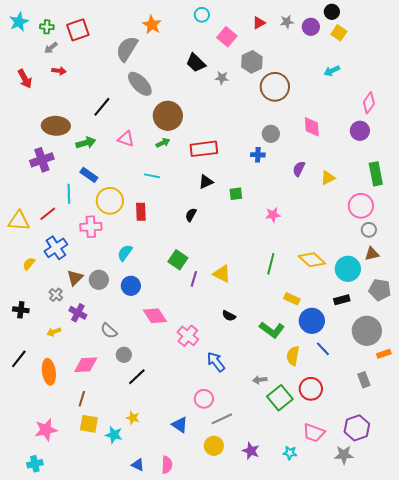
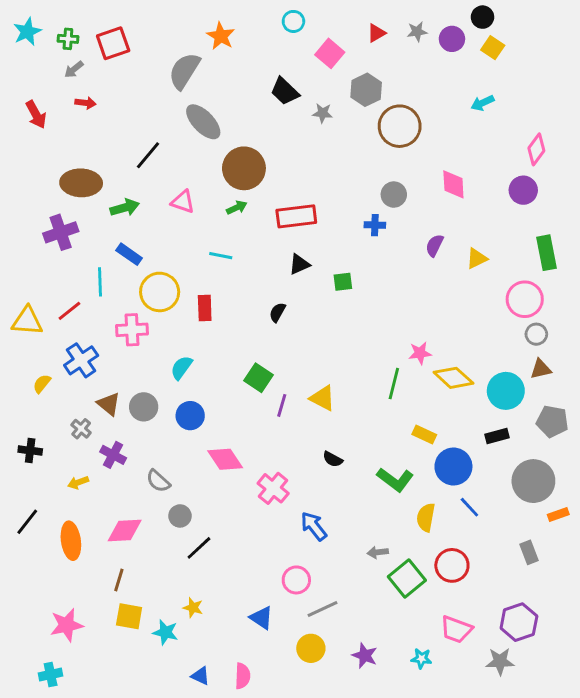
pink star: (273, 215) -> (420, 353), moved
brown triangle: (75, 278) -> (109, 404), turned -36

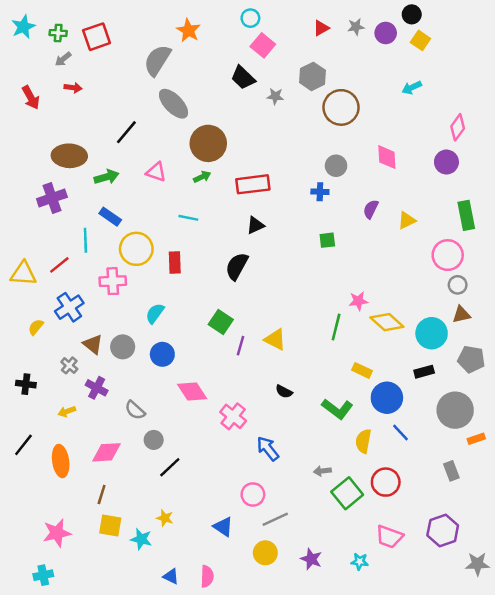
pink square: (330, 53) -> (263, 45), moved
green square: (343, 282) -> (327, 240), moved
black semicircle: (277, 312) -> (237, 266), size x1.6
gray star: (500, 661) -> (477, 564), moved

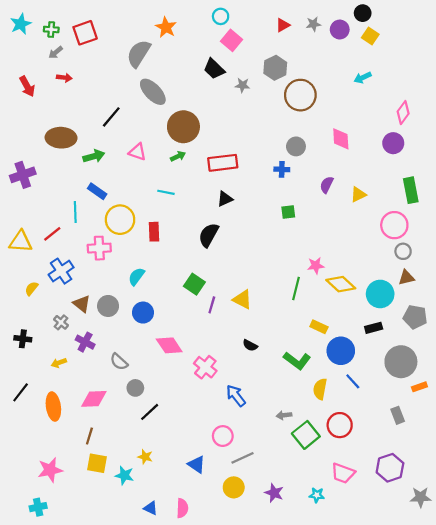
purple cross: (52, 198) -> (23, 175), moved

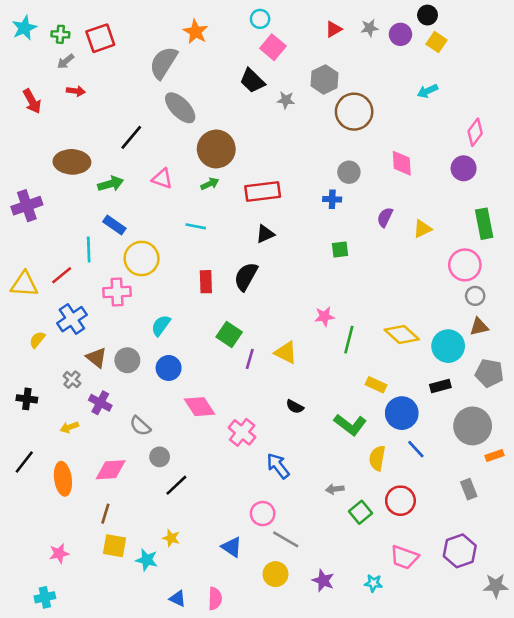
red rectangle: (154, 232) -> (206, 282), moved
pink star: (316, 266) -> (324, 316), moved
green square: (306, 435) -> (361, 512), size x0.7
gray line: (242, 458) -> (286, 539), turned 55
pink star: (50, 470) -> (59, 553), size x0.7

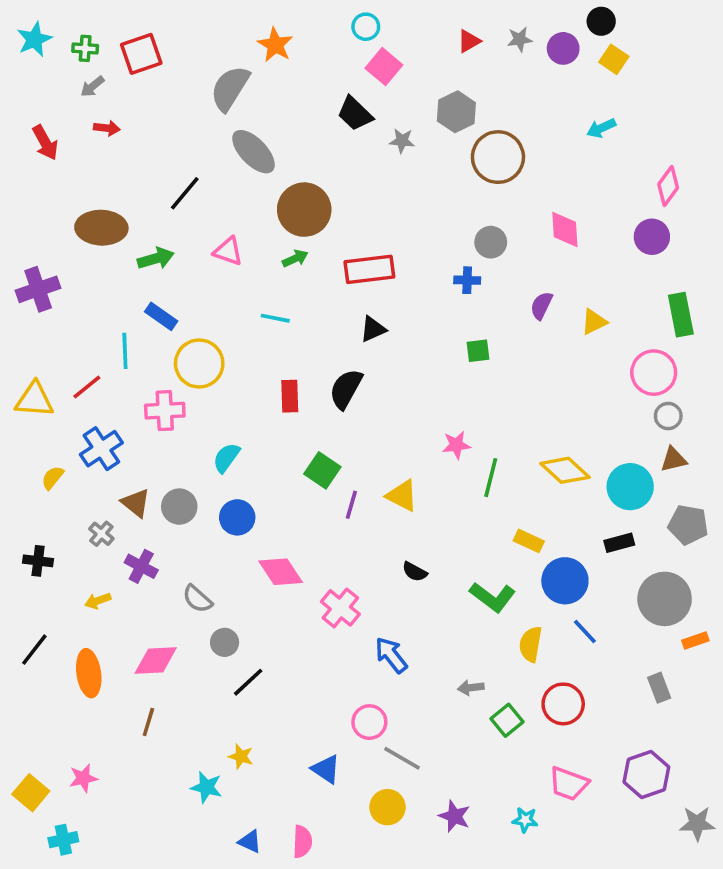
yellow square: (114, 546) -> (31, 793), moved, turned 30

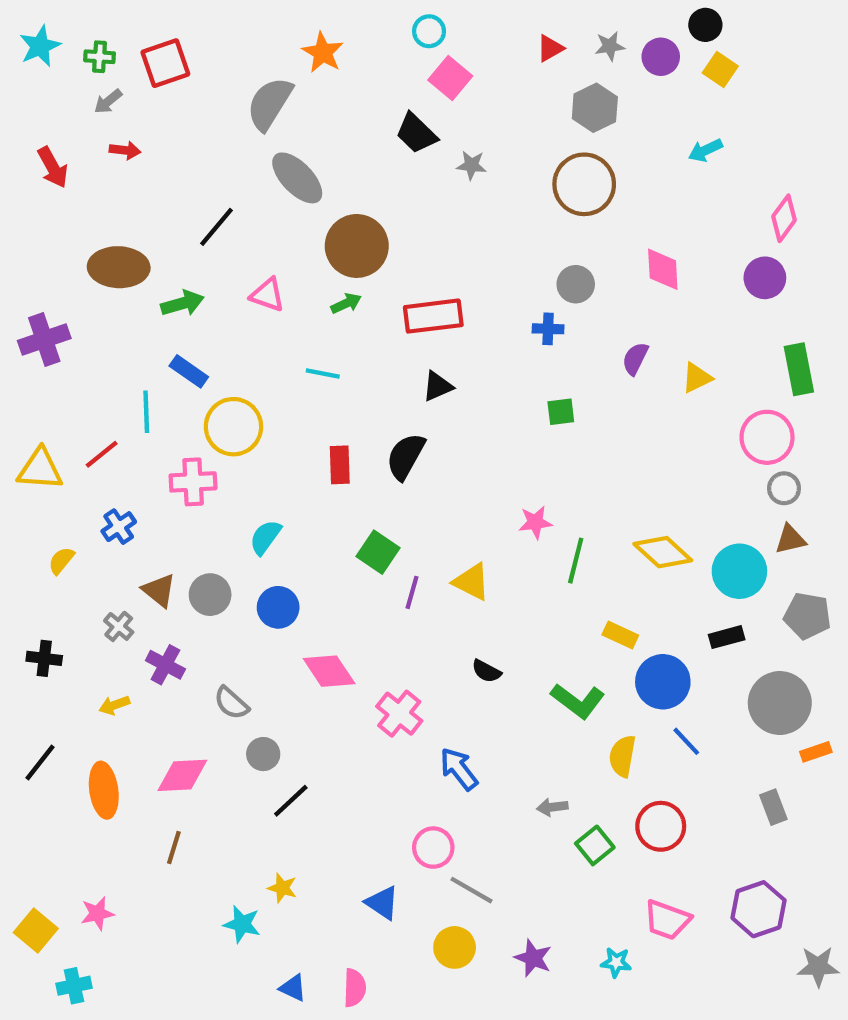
gray hexagon: (456, 112) -> (595, 108), moved
blue cross: (101, 449) -> (119, 527), size x0.7

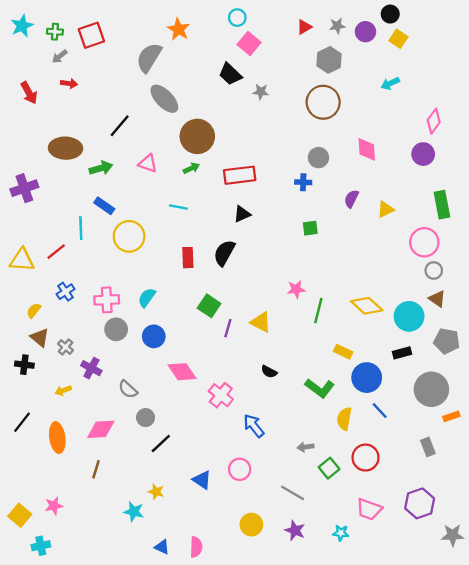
pink cross: (193, 482) -> (107, 300), moved
brown triangle: (790, 539) -> (437, 299), turned 48
brown triangle: (159, 590) -> (40, 338), moved
gray line: (472, 890) -> (293, 493), moved
blue triangle: (382, 903) -> (202, 480), moved

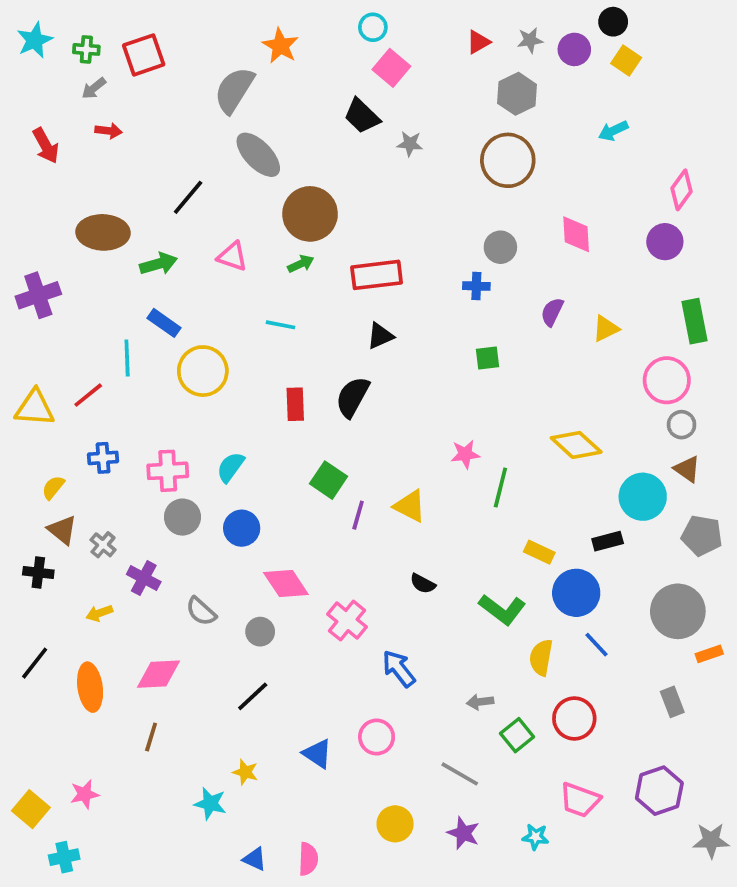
blue cross: (66, 292) -> (103, 458), turned 30
yellow diamond: (367, 306) -> (576, 445), moved
black rectangle: (402, 353) -> (608, 541), moved
gray circle: (146, 418) -> (260, 632), moved

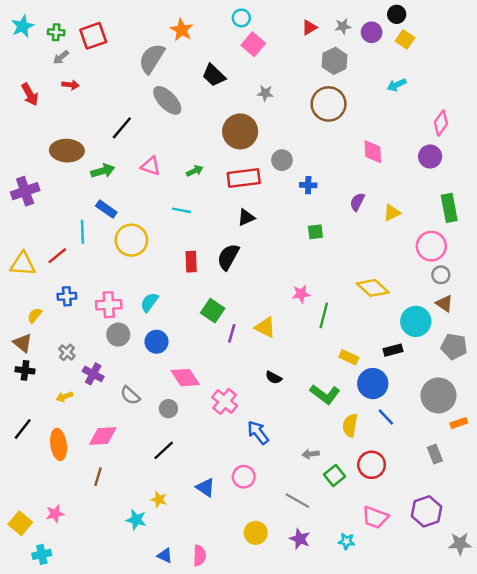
black trapezoid: (362, 116) -> (214, 75), moved
brown circle: (310, 214) -> (240, 131), moved
gray circle: (500, 247) -> (282, 160), moved
brown triangle: (62, 530) -> (23, 343), moved

